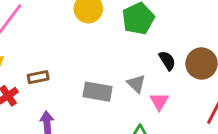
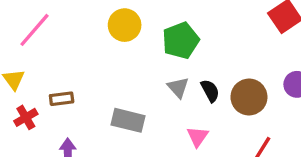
gray triangle: (136, 84) -> (178, 87), moved

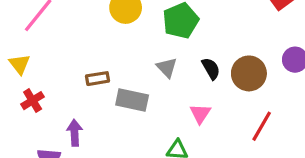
gray triangle: (178, 87) -> (167, 68), moved
brown rectangle: (62, 99) -> (98, 79), moved

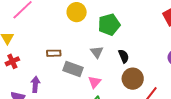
brown circle: (249, 73) -> (133, 79), moved
pink triangle: (200, 114) -> (95, 82), moved

